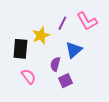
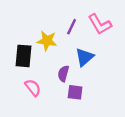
yellow star: (41, 35) -> (47, 41), turned 30
purple square: (65, 81) -> (75, 92), turned 32

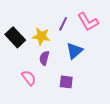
black rectangle: (23, 56) -> (15, 37), moved, turned -48
purple semicircle: (63, 74) -> (44, 58), moved

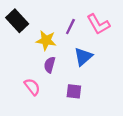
black rectangle: (15, 37) -> (17, 21), moved

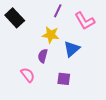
purple line: (70, 27) -> (58, 11), moved
yellow star: (46, 40) -> (51, 35), moved

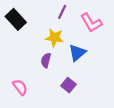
pink semicircle: (28, 75) -> (20, 87), moved
purple square: (64, 79) -> (69, 85), turned 32

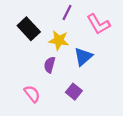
black rectangle: (16, 19) -> (29, 29), moved
pink semicircle: (20, 87) -> (32, 94), moved

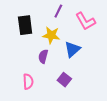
black rectangle: (29, 29) -> (25, 25), turned 36
pink semicircle: (32, 94) -> (28, 82), turned 35

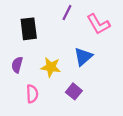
yellow star: (51, 35) -> (51, 67), moved
purple semicircle: (43, 56) -> (17, 65), moved

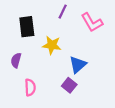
blue triangle: (83, 57) -> (78, 65), moved
yellow star: (51, 67) -> (52, 45), moved

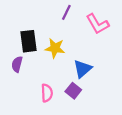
black rectangle: (27, 27) -> (28, 41), moved
pink semicircle: (30, 87) -> (47, 93), moved

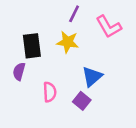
yellow star: (55, 48) -> (68, 42), moved
pink semicircle: (47, 93) -> (50, 92), moved

